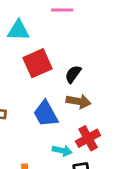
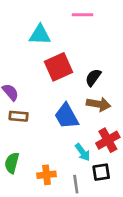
cyan arrow: (62, 151) -> (82, 152), turned 42

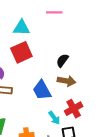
red square: (59, 67) -> (21, 52), moved

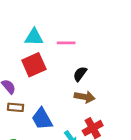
pink line: (54, 12) -> (66, 43), moved
blue trapezoid: (42, 90) -> (42, 119), moved

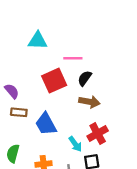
pink line: (66, 43) -> (73, 58), moved
red square: (34, 65) -> (54, 81), moved

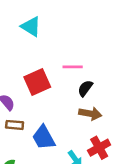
cyan triangle: (38, 41) -> (31, 27), moved, turned 30
red square: (54, 81) -> (37, 82), moved

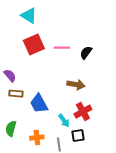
red square: (37, 82) -> (34, 45), moved
black semicircle: (85, 88) -> (86, 53), moved

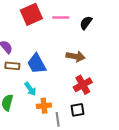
blue trapezoid: (39, 104) -> (37, 64), moved
cyan arrow: (64, 121) -> (30, 89), moved
orange cross: (37, 138) -> (44, 106), moved

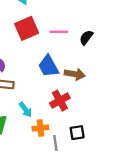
blue trapezoid: (37, 64) -> (48, 66), moved
red cross: (83, 85) -> (60, 101), moved

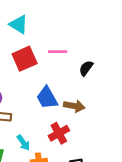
pink line: (59, 32) -> (58, 52), moved

